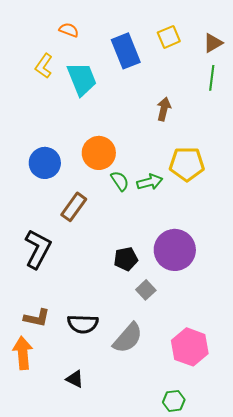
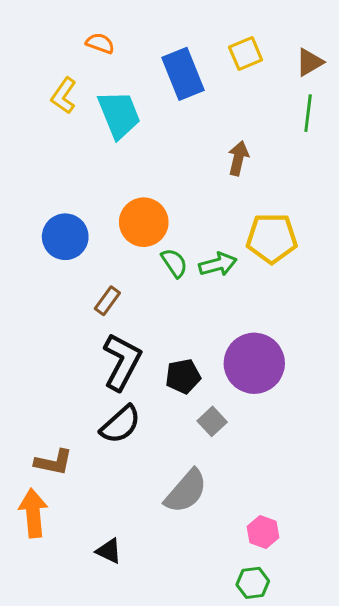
brown rectangle: (74, 207) -> (107, 301), size x0.7
black L-shape: (38, 249) -> (122, 362), moved
black semicircle: (83, 324) -> (120, 424), moved, turned -44
pink hexagon: (190, 347) -> (263, 532), moved, size x0.6

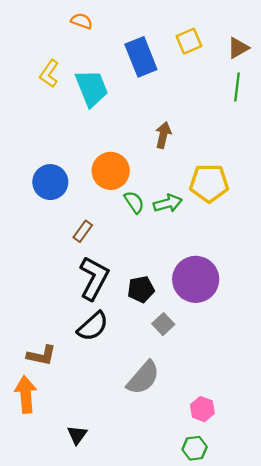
orange semicircle: (100, 43) -> (82, 21), moved
brown arrow: (238, 158) -> (163, 135), moved
black triangle: (109, 551) -> (77, 435), moved, turned 40

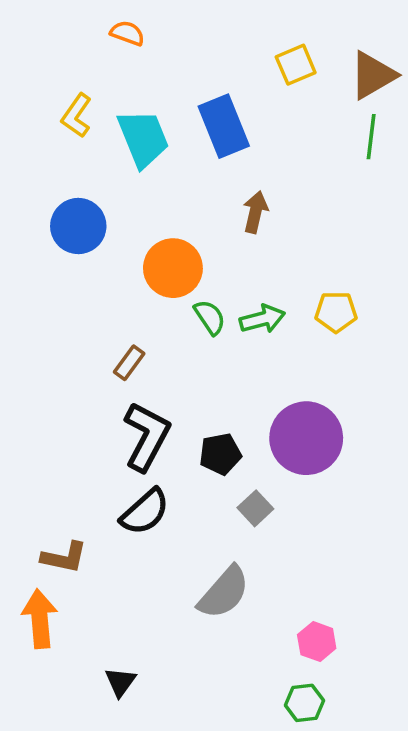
brown triangle: (238, 48) -> (373, 75), size x1.4
blue rectangle: (141, 57) -> (224, 126), moved
blue circle: (50, 182) -> (78, 226), moved
yellow pentagon: (209, 183) -> (336, 312), moved, size x0.7

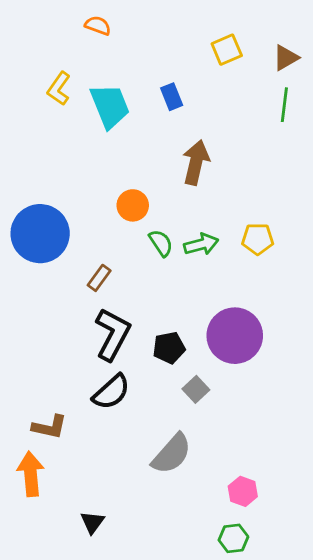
brown triangle: (373, 75) -> (286, 58), size x0.7
blue rectangle: (224, 126) -> (172, 97), size x0.6
brown arrow: (255, 212) -> (196, 162), size x1.4
blue circle: (78, 226) -> (40, 234), moved, size x1.4
orange circle: (173, 268) -> (133, 205), size x0.7

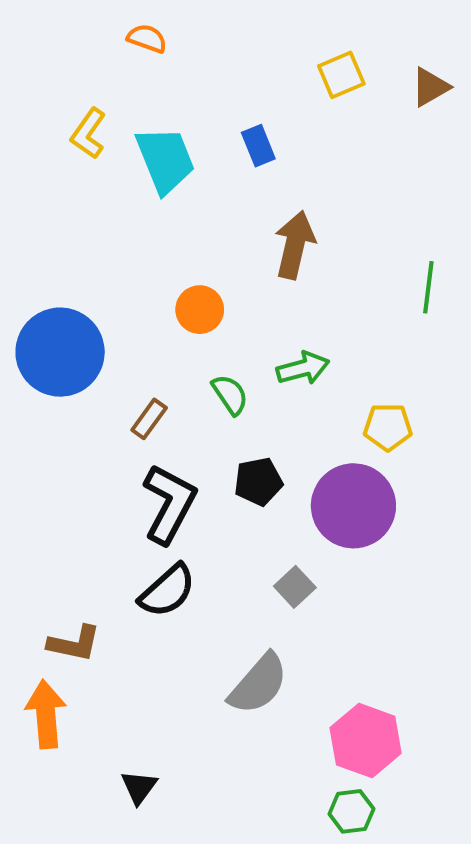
green line: (284, 105) -> (428, 287), moved
yellow pentagon: (258, 239) -> (388, 427), moved
green semicircle: (161, 243) -> (230, 395), moved
black pentagon: (169, 348) -> (258, 482), moved
pink hexagon: (243, 491) -> (366, 741), size x1.6

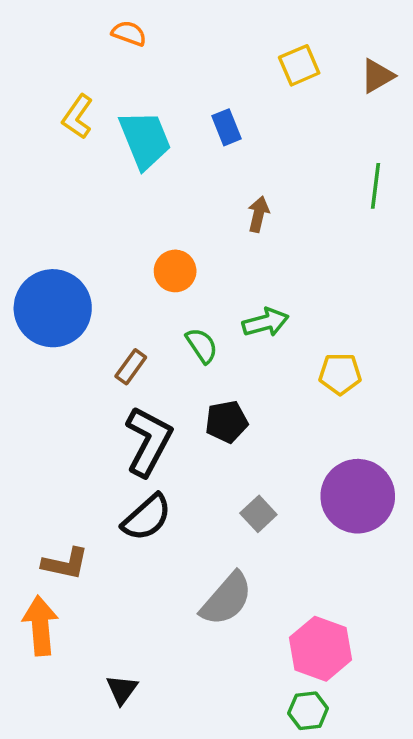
brown arrow: (295, 245) -> (258, 214), size x0.6
green line: (428, 287) -> (375, 186), moved
purple circle: (353, 506) -> (358, 496), moved

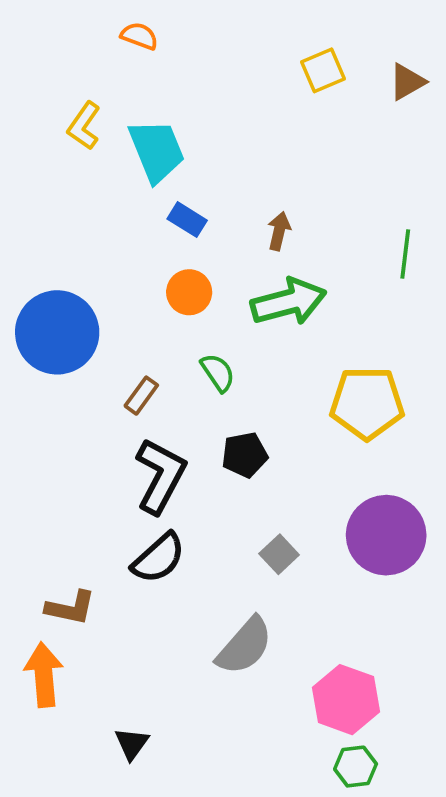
blue rectangle: (227, 127) -> (187, 220), moved, turned -36
green line: (375, 186) -> (405, 254), moved
green arrow: (266, 322) -> (289, 302), moved, size x1.5
yellow pentagon: (340, 374) -> (367, 403), size x1.6
green hexagon: (308, 711) -> (356, 767), moved

